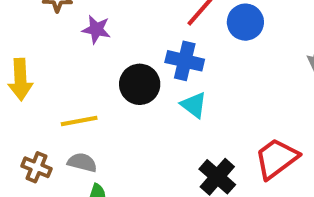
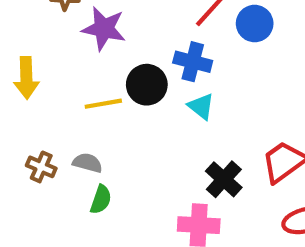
purple star: (96, 29) -> (104, 29), size x1.5
yellow line: (79, 121) -> (103, 104), moved

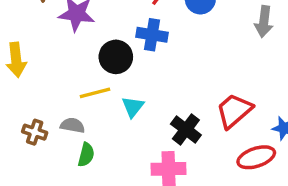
yellow line: (103, 104) -> (95, 93), moved
cyan triangle: (201, 106) -> (133, 107), moved, turned 35

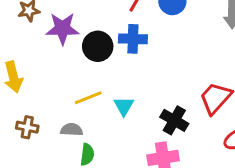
black circle: (116, 57) -> (98, 46), moved
brown cross: (35, 132) -> (27, 127), moved

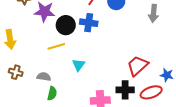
yellow line: (88, 98) -> (56, 46), moved
black cross: (174, 120) -> (125, 90), moved, turned -36

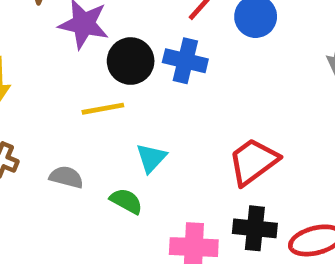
red trapezoid: (138, 66) -> (253, 162), moved
green semicircle: (52, 93) -> (126, 201), moved, turned -80

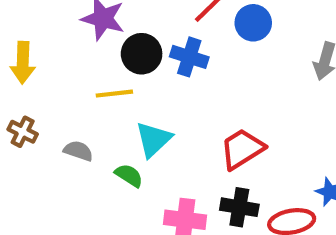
cyan triangle: (151, 158) -> (153, 139), size x1.4

